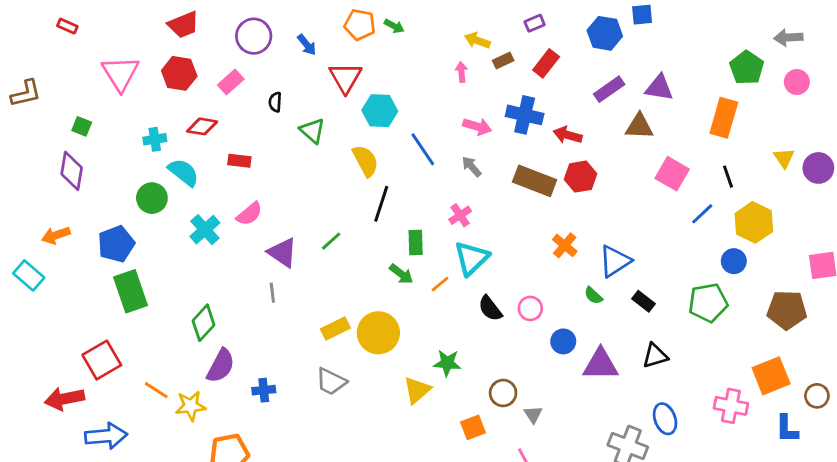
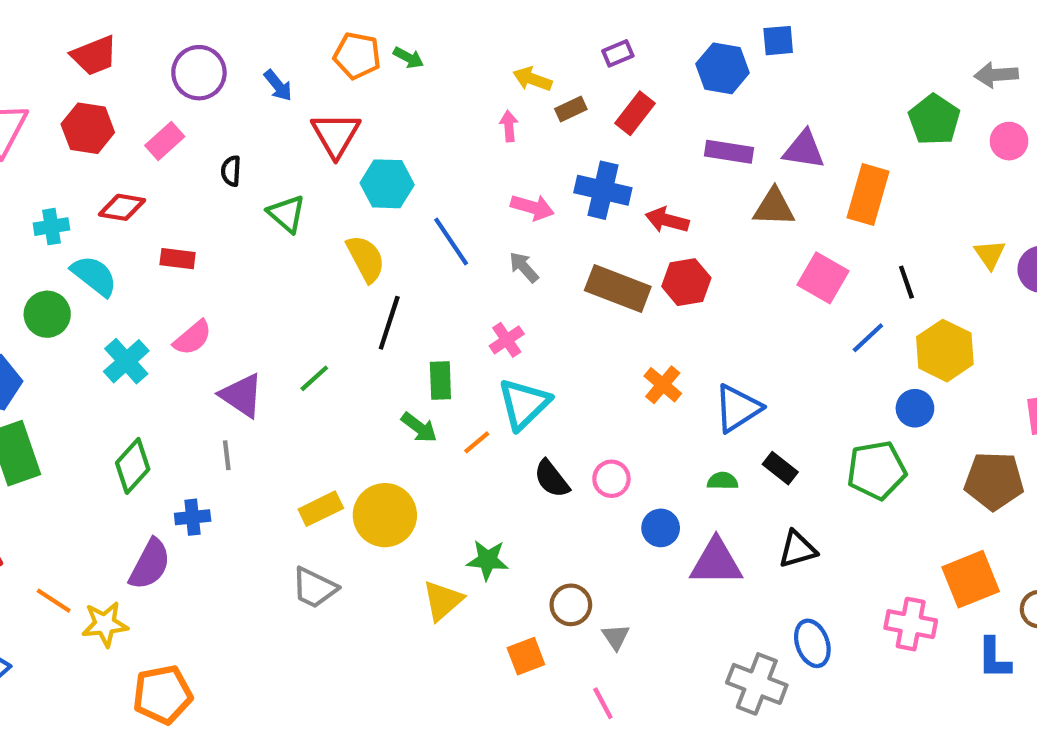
purple rectangle: (609, 89) -> (729, 152), turned 44
orange rectangle: (724, 118) -> (868, 194), moved
green semicircle: (593, 296) -> (723, 481), moved, turned 138
green diamond: (204, 323) -> (133, 466), moved
blue cross: (264, 390) -> (193, 517), moved

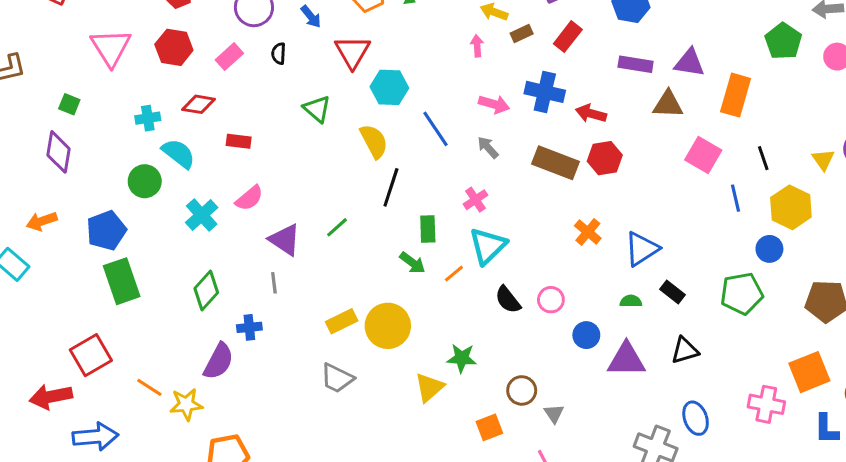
black semicircle: (231, 171) -> (279, 53), moved
yellow triangle: (990, 254) -> (823, 160), moved
blue line: (868, 338) -> (736, 198), turned -60

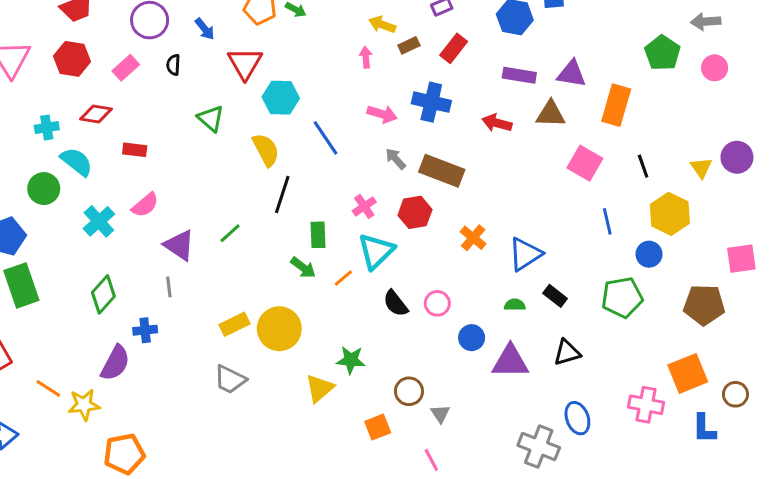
red arrow: (591, 114) -> (497, 123), moved
gray arrow: (488, 147) -> (396, 159), moved
red hexagon: (605, 158) -> (415, 212), moved
blue line: (736, 198) -> (607, 221), moved

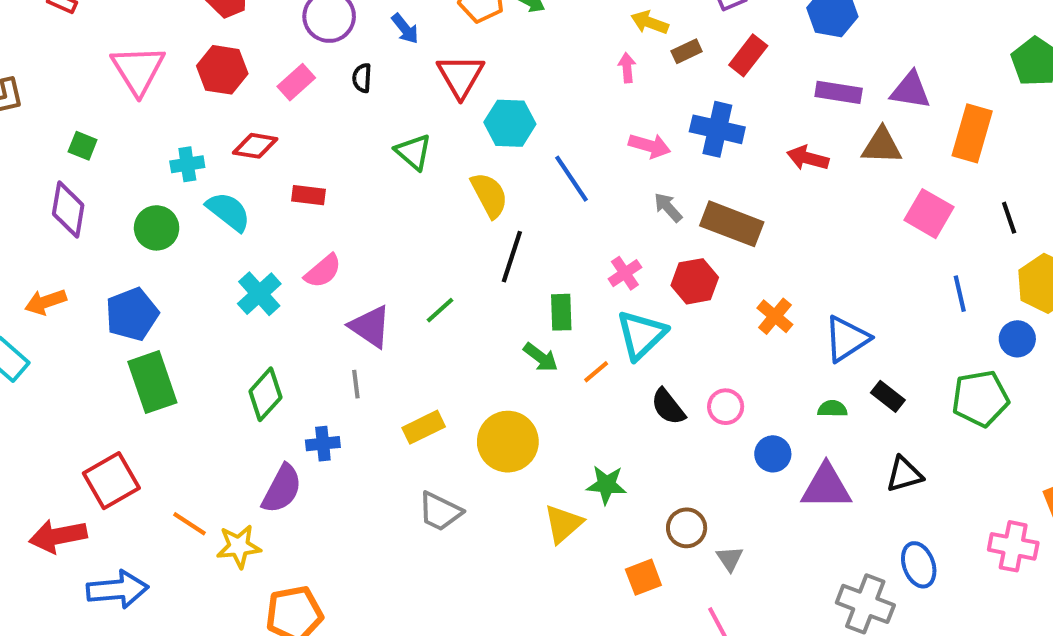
green circle: (44, 189) -> (157, 228), moved
yellow rectangle: (235, 324) -> (424, 427), moved

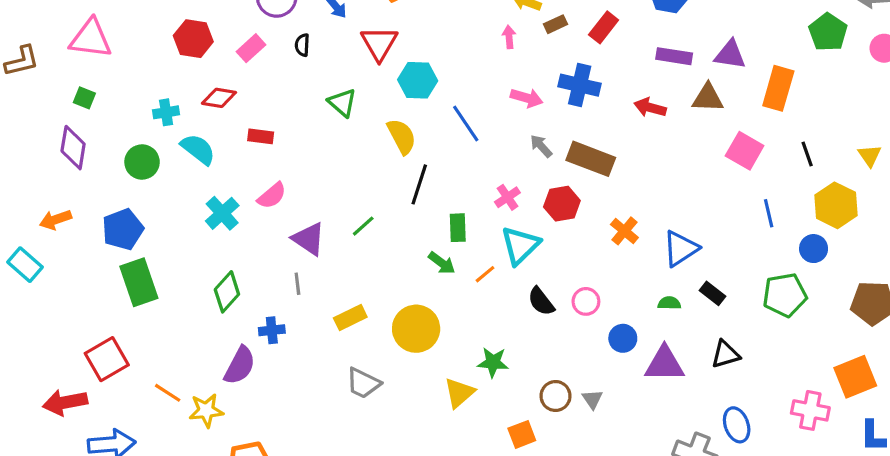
pink triangle: (138, 70) -> (91, 39), moved, turned -51
gray triangle: (730, 559) -> (592, 399), moved

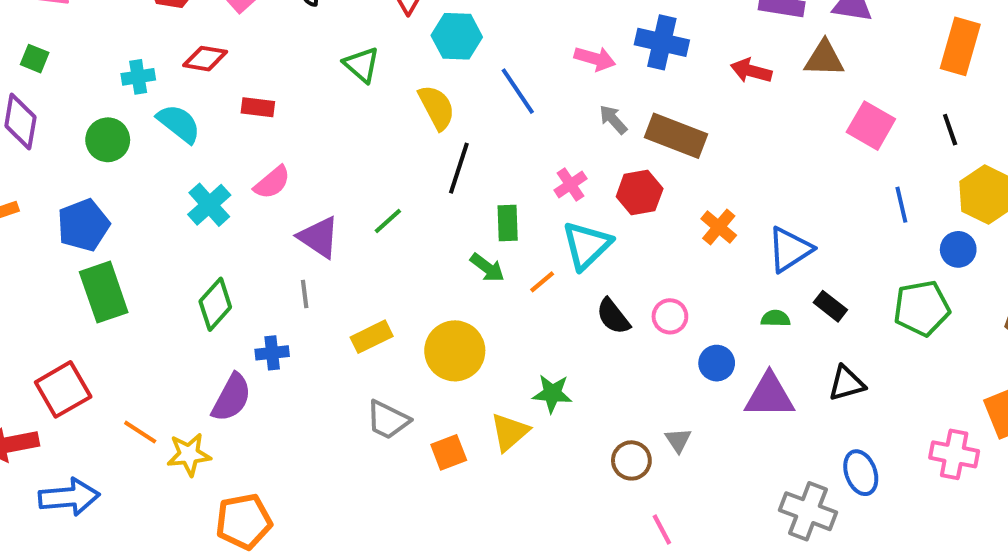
orange rectangle: (778, 88) -> (960, 46), moved
brown circle: (556, 396) -> (631, 460), moved
orange square: (522, 434) -> (449, 452), moved

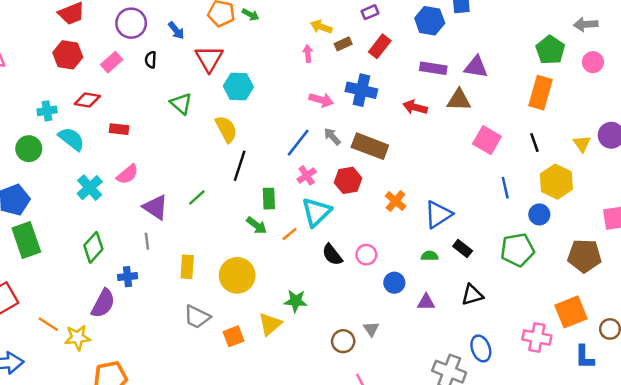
blue line: (518, 91) -> (298, 143), moved, turned 72
yellow rectangle: (372, 337) -> (187, 267), turned -60
purple triangle: (769, 396) -> (426, 302), size x0.6

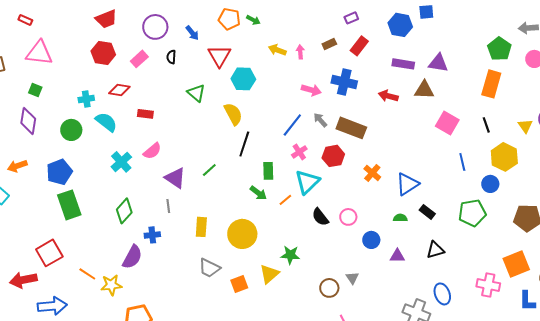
yellow arrow: (321, 27) -> (277, 50), moved

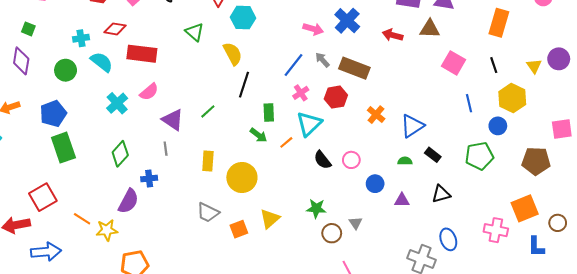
blue cross: (344, 82) -> (347, 21), turned 30
red rectangle: (145, 114) -> (142, 54), size x1.8
yellow rectangle: (201, 227) -> (208, 161), moved
green star: (290, 255) -> (316, 208), moved

